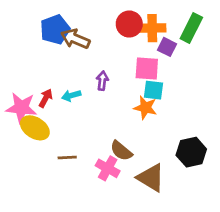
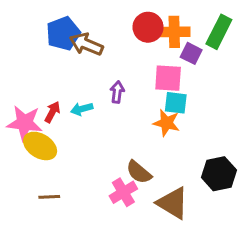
brown line: (67, 158) -> (49, 197), moved
pink cross: (108, 168) -> (123, 192), turned 30

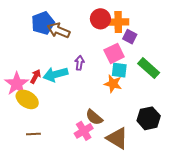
green rectangle: (219, 32) -> (149, 68), moved, turned -75
pink square: (168, 78) -> (114, 53), turned -30
cyan arrow: (82, 109) -> (55, 74), size x1.6
pink star: (25, 123) -> (17, 84), turned 30

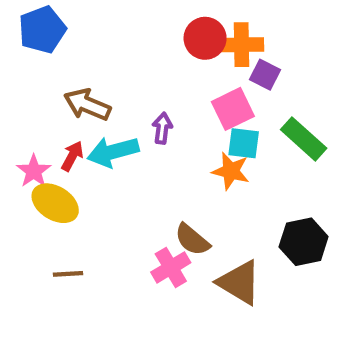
blue pentagon: (43, 23) -> (42, 30), moved
brown arrow: (59, 30) -> (87, 105), moved
pink star: (17, 84) -> (34, 171), size x0.7

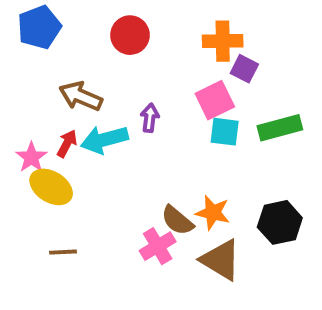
red circle: (205, 38) -> (130, 35), moved
green rectangle: (304, 139) -> (280, 128), turned -57
orange star: (231, 171) -> (213, 213), moved

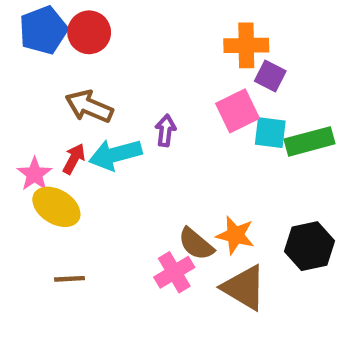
red circle: (130, 35) -> (89, 32), moved
cyan square: (225, 132) -> (270, 133), moved

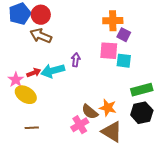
brown arrow: (89, 106) -> (41, 36), moved
pink square: (238, 111) -> (109, 51), turned 30
green rectangle: (310, 141) -> (142, 90), moved
red arrow: (74, 159) -> (34, 73), turned 40

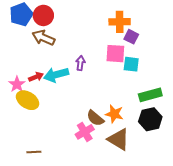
brown line: (32, 128) -> (34, 152), moved

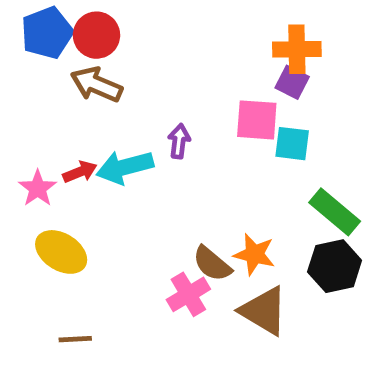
orange cross: (120, 22) -> (297, 49), moved
green rectangle: (150, 95) -> (335, 212), turned 55
yellow ellipse: (28, 100) -> (61, 252), moved

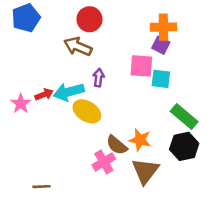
red circle: (96, 35) -> (89, 19), moved
brown arrow: (96, 85) -> (78, 46), moved
yellow ellipse: (61, 252) -> (87, 111), moved
brown triangle: (264, 311) -> (145, 171), turned 36

